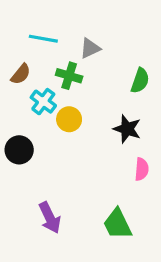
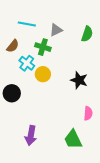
green semicircle: (140, 81) -> (87, 34), moved
pink semicircle: (142, 169) -> (88, 113), moved
purple arrow: (50, 218) -> (31, 135), turned 36

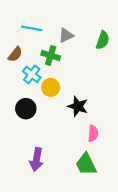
black star: (79, 80) -> (78, 106), moved
black circle: (12, 93) -> (26, 109), moved
pink semicircle: (88, 113) -> (93, 133), moved

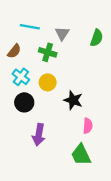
gray triangle: (66, 35) -> (62, 33), turned -32
cyan cross: (32, 74) -> (21, 77), moved
purple arrow: (36, 159) -> (39, 135), moved

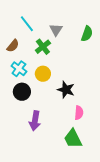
cyan line: (30, 27) -> (27, 24), turned 42
green cross: (48, 52) -> (43, 47), turned 35

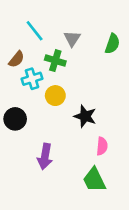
green cross: (43, 47) -> (55, 61), turned -35
cyan cross: (19, 69) -> (32, 79), moved, turned 35
black circle: (22, 92) -> (15, 119), moved

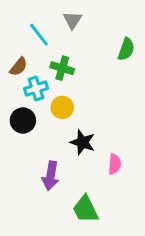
gray triangle: (72, 39) -> (72, 20), moved
black star: (85, 116) -> (83, 142), moved
black circle: (15, 119) -> (23, 121), moved
green trapezoid: (94, 180) -> (85, 209), moved

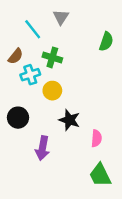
black circle: (23, 121) -> (18, 118), moved
green trapezoid: (85, 209) -> (100, 175), moved

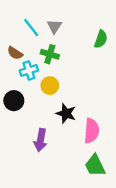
gray triangle: (61, 17) -> (54, 26), moved
brown semicircle: (16, 56) -> (15, 53), turned 84
black circle: (18, 118) -> (14, 101), moved
pink semicircle: (96, 138) -> (92, 131), size x1.5

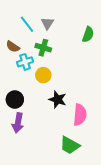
black circle: (14, 101) -> (15, 99), moved
purple arrow: (41, 140) -> (18, 123), moved
green trapezoid: (95, 166) -> (70, 145), moved, turned -35

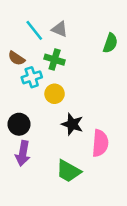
gray triangle: (47, 23) -> (60, 29), turned -40
green trapezoid: (70, 145) -> (68, 171), moved

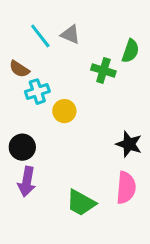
green cross: (55, 60) -> (103, 70), moved
black star: (72, 124) -> (129, 144), moved
pink semicircle: (100, 143) -> (126, 188), moved

